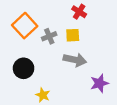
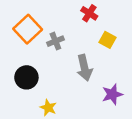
yellow square: (73, 35) -> (107, 40), moved, turned 32
gray arrow: (75, 60) -> (84, 68), turned 65

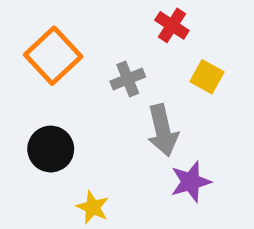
gray cross: (55, 41) -> (128, 79), moved
purple star: (112, 94) -> (191, 182), moved

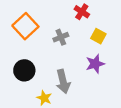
gray arrow: (163, 130) -> (63, 81), moved
purple star: (191, 182) -> (95, 64), moved

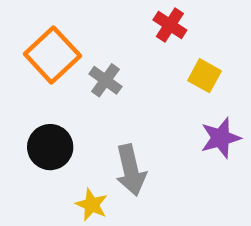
gray cross: (61, 37) -> (105, 80), moved, turned -32
purple star: (95, 64) -> (221, 138), moved

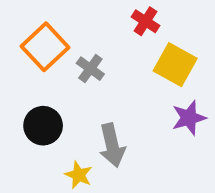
yellow square: (204, 76) -> (175, 65), size x1.5

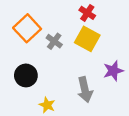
yellow square: (175, 65) -> (87, 39), moved
gray arrow: (112, 145) -> (85, 90), moved

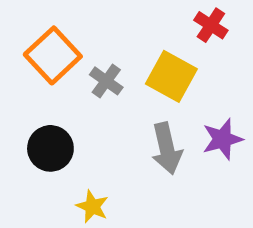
red cross: (87, 13) -> (211, 25), moved
gray arrow: (85, 90) -> (167, 148), moved

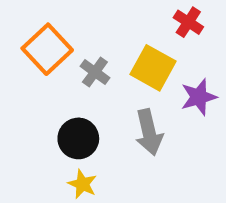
purple star: (222, 139) -> (199, 97), moved
black circle: (50, 148) -> (78, 138), moved

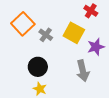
gray arrow: (149, 132) -> (83, 71), moved

